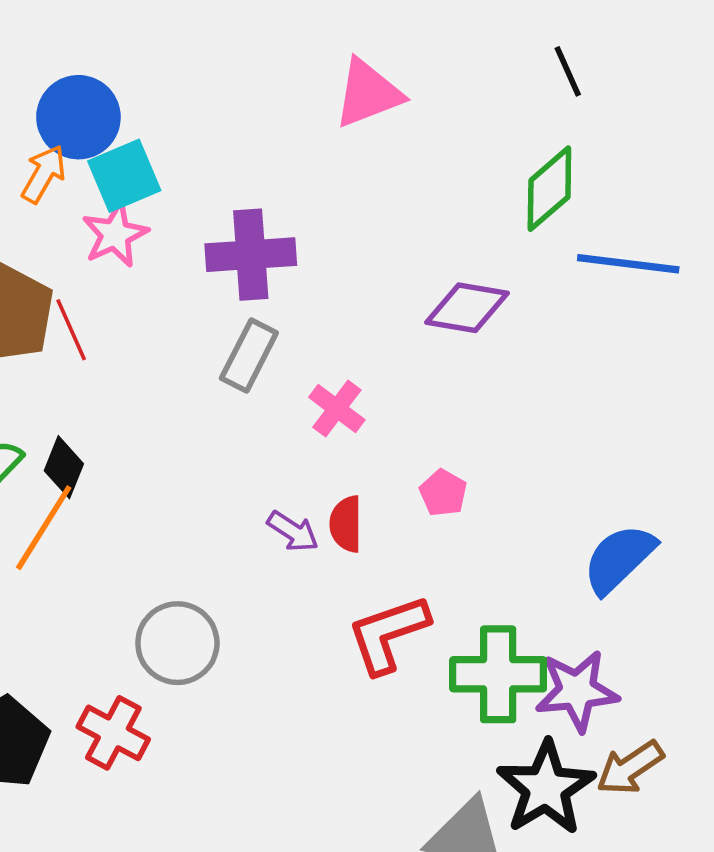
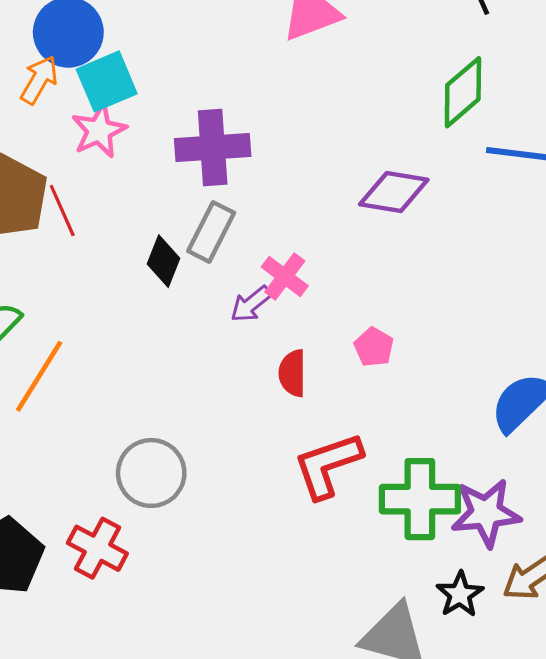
black diamond: (64, 467) -> (163, 261), moved
purple arrow: (293, 531) -> (251, 304), moved, turned 108
black star: (546, 788) -> (460, 594), size x0.6

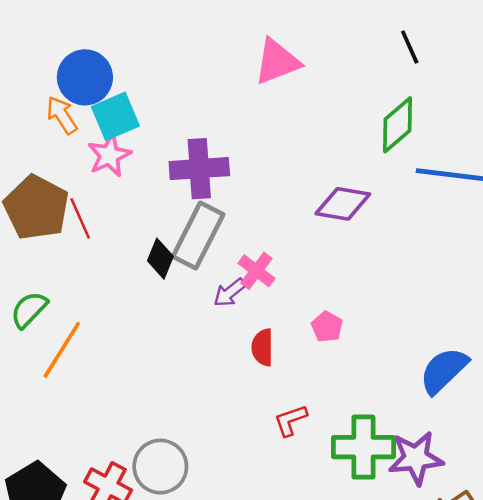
orange arrow: (39, 80) -> (62, 115), turned -63
gray rectangle: (211, 232) -> (198, 235), size x1.4
red L-shape: (328, 465) -> (290, 420), size x0.6
gray circle: (151, 473) -> (160, 467), moved

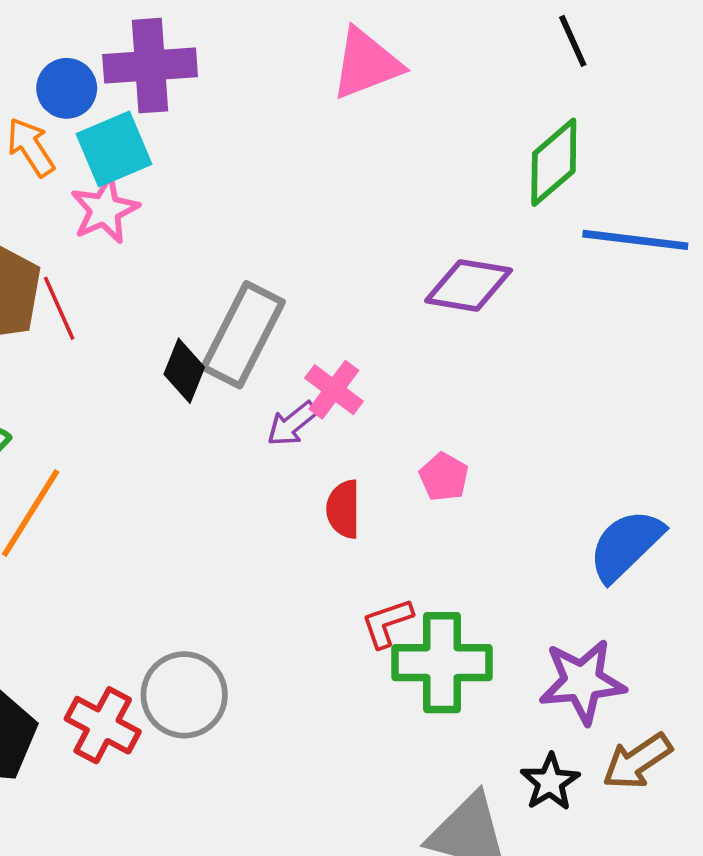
blue circle: (85, 77) -> (67, 88), size x0.7
purple cross: (199, 169) -> (150, 66), moved
green cross: (363, 447) -> (442, 663), moved

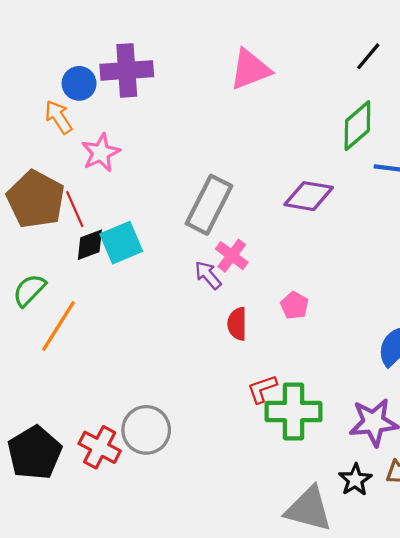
black line: (573, 41) -> (368, 56), turned 64
cyan square: (114, 149) -> (121, 243), moved
gray rectangle: (243, 335) -> (209, 205), moved
black diamond: (184, 371) -> (90, 245), moved, turned 48
purple arrow: (292, 424) -> (208, 275), turned 88

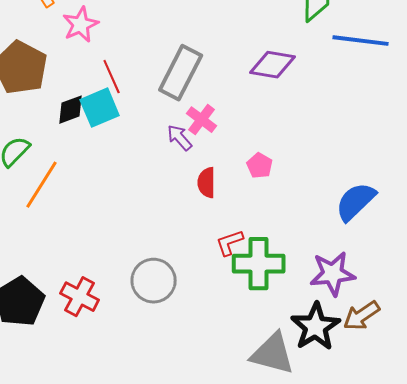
red line: (75, 209) -> (112, 77), moved
gray circle: (146, 430) -> (154, 281), moved
black star: (355, 480) -> (316, 327), size x1.6

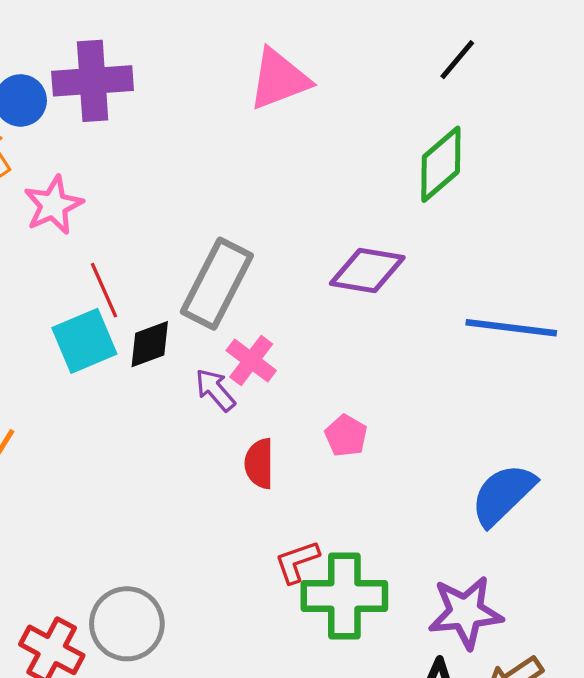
blue line: (361, 41) -> (511, 328), moved
black diamond: (71, 110) -> (150, 344), moved
gray circle: (154, 281) -> (127, 624), moved

